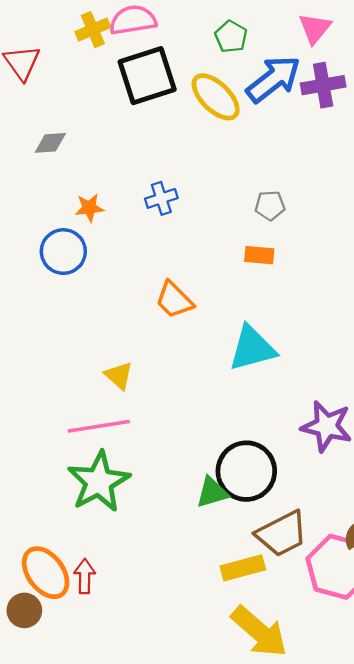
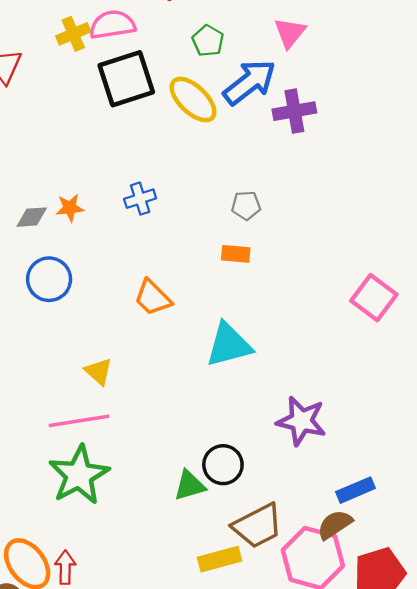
purple cross: (323, 85) -> (294, 111), moved
gray diamond: (50, 143) -> (32, 217), moved
blue circle: (63, 252) -> (49, 279), moved
black circle: (246, 471) -> (223, 465), size x0.7

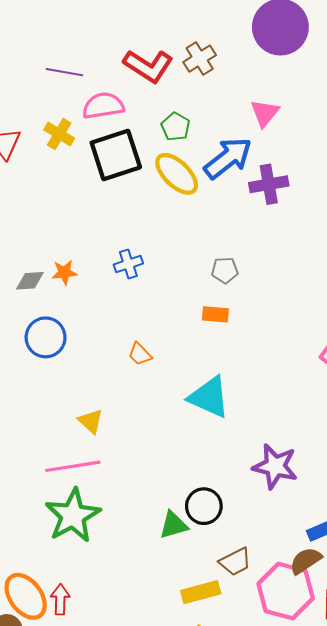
yellow cross: (73, 34) -> (59, 134), moved, turned -36
green pentagon: (208, 41) -> (176, 127), moved
orange trapezoid: (153, 298) -> (140, 354), size x0.7
cyan triangle: (229, 345) -> (209, 397), turned 39
brown trapezoid: (258, 526) -> (235, 562), size x0.7

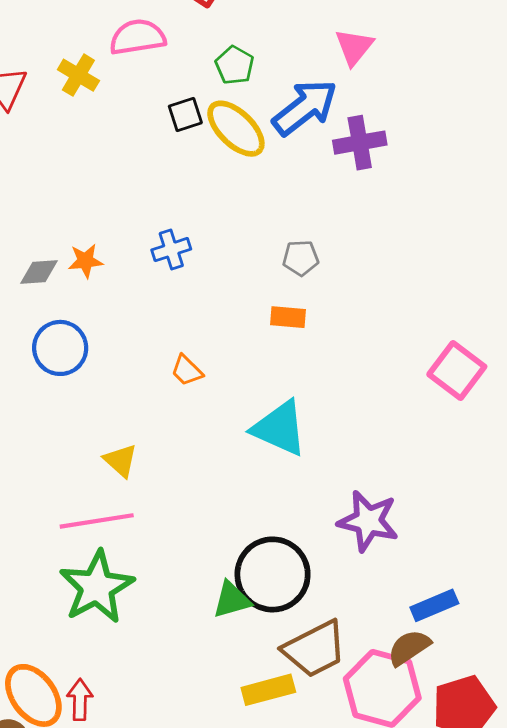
black square: (116, 155) -> (185, 114), moved, size x0.5
black circle: (204, 506) -> (273, 574), size x1.5
brown trapezoid: (235, 562) -> (315, 649), size x1.5

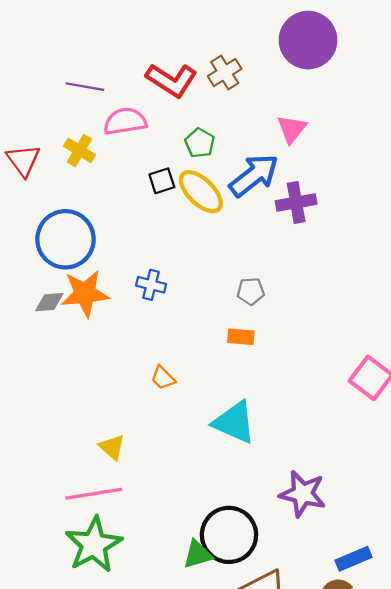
blue cross: (171, 250) -> (151, 285), turned 32
orange star: (85, 261) -> (85, 293), size x1.8
blue circle: (60, 348) -> (65, 239), moved, size x1.4

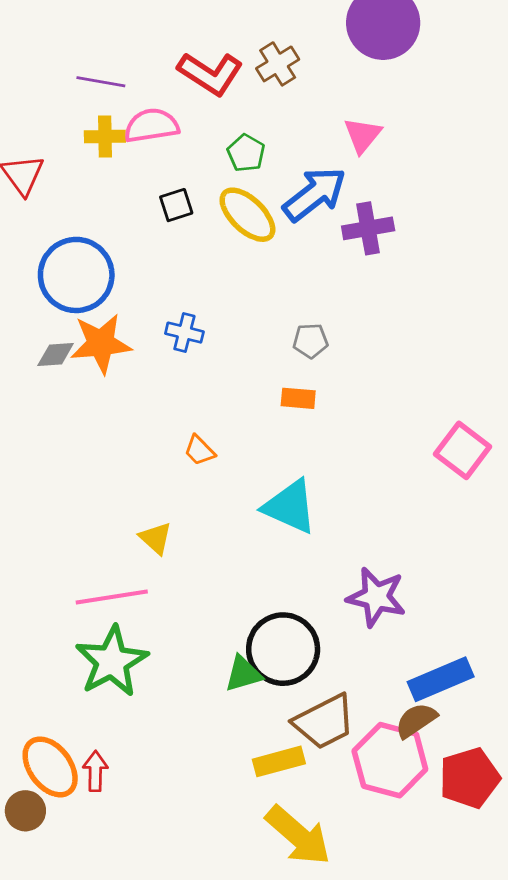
yellow cross: (80, 151) -> (105, 137), moved, turned -32
black square: (162, 181) -> (176, 205), moved
yellow triangle: (112, 447) -> (156, 538), moved
blue rectangle: (354, 559) -> (441, 679), size x1.4

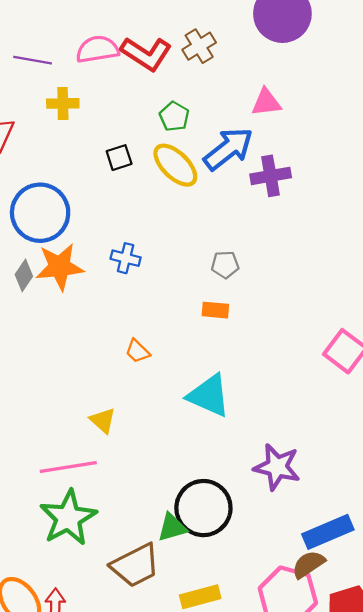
purple line: (101, 82) -> (33, 60), moved
pink semicircle: (152, 126) -> (97, 49), moved
pink triangle: (363, 135) -> (266, 102), turned 44
gray diamond: (56, 354) -> (24, 275), turned -52
brown trapezoid: (324, 722) -> (135, 565), moved

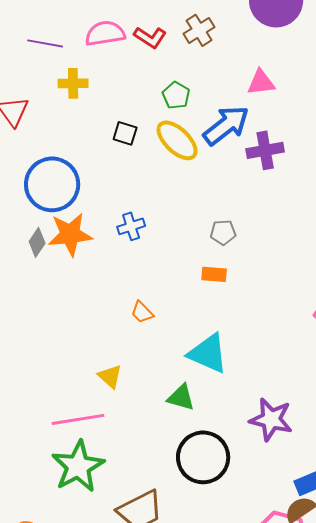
red L-shape: (146, 54) -> (150, 37), size x0.7
black square: (119, 158) -> (125, 133), turned 35
blue cross: (126, 258) -> (131, 226), turned -32
green triangle: (172, 528) -> (181, 397), moved, turned 32

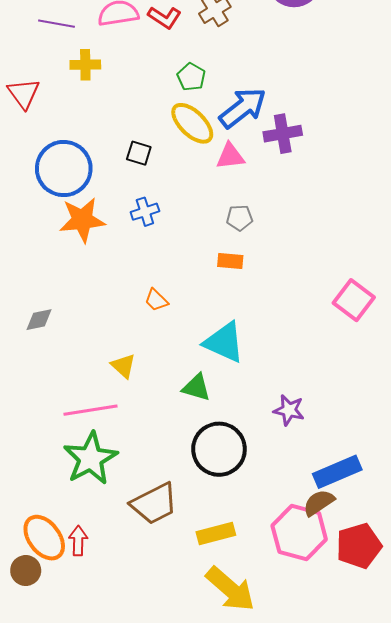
pink triangle: (261, 82) -> (230, 156), moved
black square: (125, 133) -> (139, 153), moved
gray diamond: (37, 242) -> (39, 320), moved, turned 44
purple star: (271, 419) -> (289, 410), size x0.7

